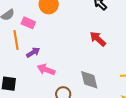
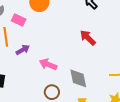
pink arrow: (46, 70) -> (48, 64), moved

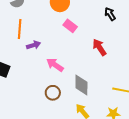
pink rectangle: (19, 20) -> (70, 26), moved

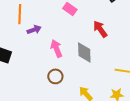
pink arrow: (55, 65) -> (56, 49), turned 36
gray diamond: (81, 85) -> (84, 53), moved

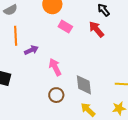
red arrow: (100, 29) -> (96, 29), moved
gray diamond: (84, 53) -> (84, 85), moved

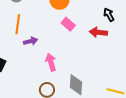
red arrow: (96, 29) -> (98, 32), turned -54

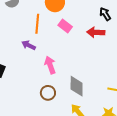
orange line: (18, 24) -> (37, 24), moved
purple arrow: (31, 41) -> (29, 45), turned -136

